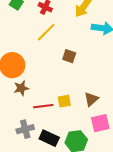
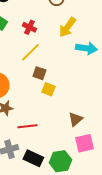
brown square: (69, 56) -> (39, 73), moved
yellow square: (64, 101) -> (48, 89), moved, turned 32

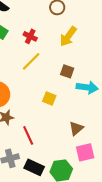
cyan arrow: (86, 48) -> (87, 87), moved
brown square: (39, 73) -> (67, 71), moved
red line: (27, 126) -> (28, 135), turned 72

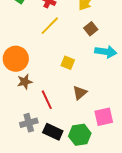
brown square: (67, 71) -> (91, 29), moved, turned 32
brown triangle: (76, 128) -> (80, 93), moved

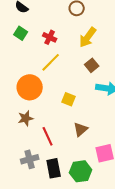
orange circle: (16, 59) -> (30, 87), moved
black rectangle: (53, 132) -> (54, 168), turned 54

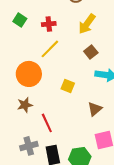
red cross: (50, 37) -> (49, 24), turned -32
brown triangle: (81, 129) -> (95, 109), moved

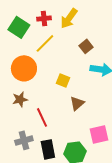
green square: (20, 20) -> (19, 27), moved, size x1.5
yellow arrow: (87, 24) -> (69, 18), moved
brown triangle: (95, 109) -> (77, 103), moved

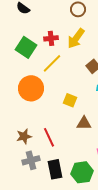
brown star: (20, 99) -> (24, 136), moved
brown triangle: (77, 103) -> (84, 123), turned 42

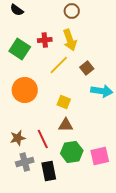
yellow arrow: (76, 38) -> (70, 40), turned -55
yellow line: (52, 63) -> (59, 65), moved
brown triangle: (84, 123) -> (66, 125), moved
green hexagon: (82, 172) -> (72, 152), moved

